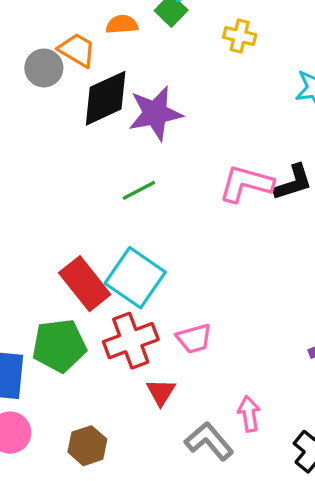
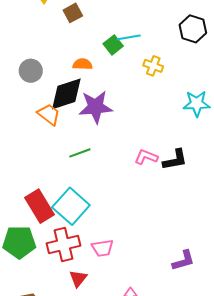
orange semicircle: (122, 24) -> (83, 64), moved
orange trapezoid: (77, 50) -> (49, 114), moved
pink L-shape: (246, 184) -> (146, 157), size x0.7

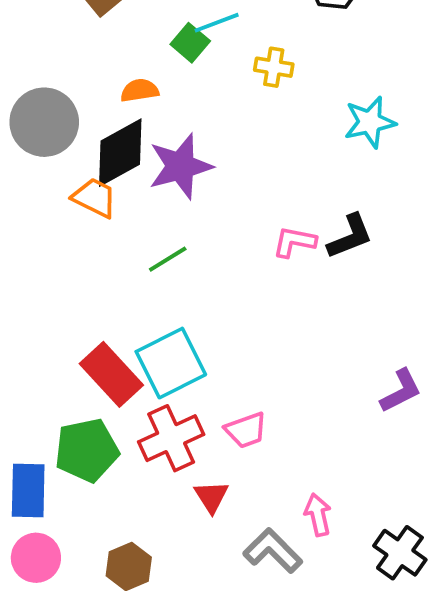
gray circle: (31, 71) -> (44, 122), size x1.5
cyan square: (71, 206) -> (171, 363), turned 33
purple L-shape: (184, 261) -> (401, 391), moved

